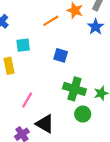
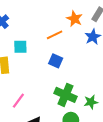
orange line: (51, 21) -> (55, 35), moved

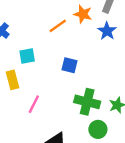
orange line: (55, 35) -> (58, 26), moved
pink line: (18, 101) -> (34, 104), moved

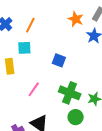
orange line: (58, 26) -> (30, 25), moved, turned -35
pink line: (34, 104) -> (34, 89), moved

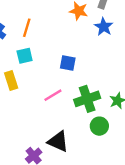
pink line: (34, 89) -> (53, 95), moved, turned 35
green cross: (70, 93) -> (87, 99), turned -30

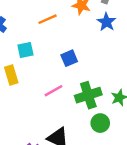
orange line: (27, 28) -> (47, 19), moved, turned 48
blue square: (68, 63) -> (69, 58), turned -35

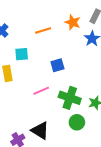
green cross: (88, 95) -> (70, 98), turned 30

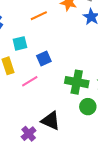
blue square: (57, 65) -> (44, 59), moved
pink line: (41, 91) -> (30, 81), moved

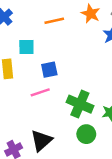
pink line: (30, 81) -> (40, 92), moved
black triangle: (51, 121) -> (41, 141), turned 42

